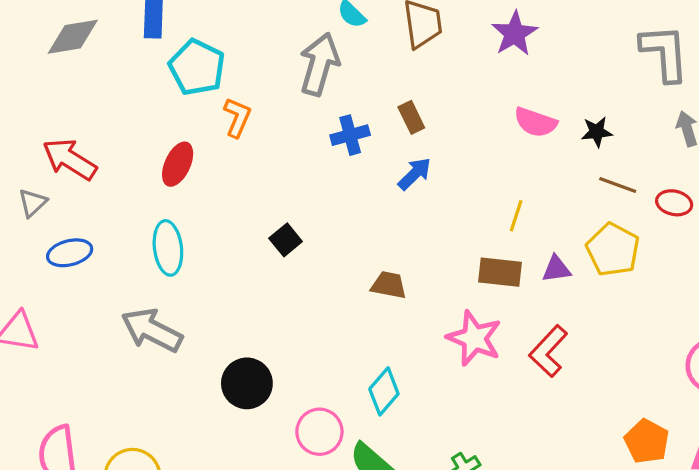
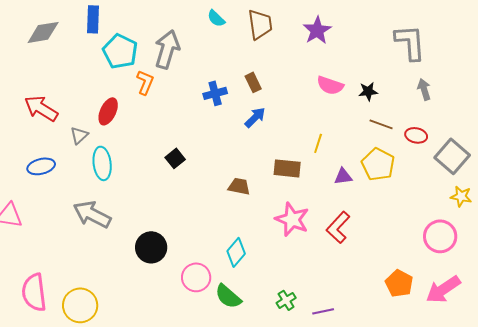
gray arrow: (319, 64) -> (167, 49), moved
gray triangle: (33, 203) -> (79, 135), moved
brown rectangle: (500, 272) -> (287, 168), moved

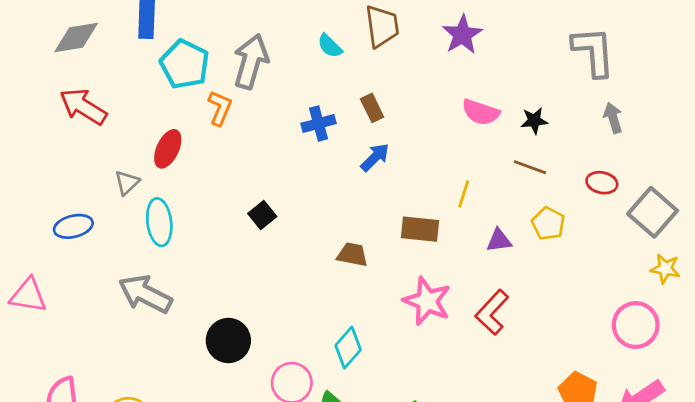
cyan semicircle: (216, 18) -> (330, 46), moved
red arrow: (41, 108) -> (83, 107), moved
brown line: (381, 124) -> (530, 167), moved
yellow pentagon: (378, 164) -> (548, 224), size x0.7

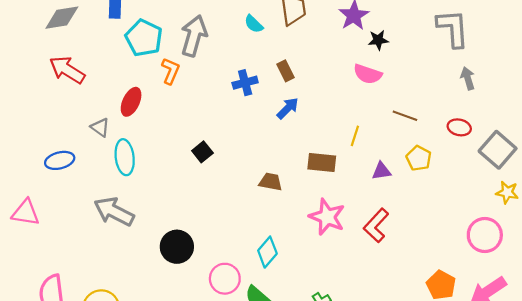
black star: (534, 121) -> (378, 40), moved
gray triangle: (127, 183) -> (100, 127), turned -42

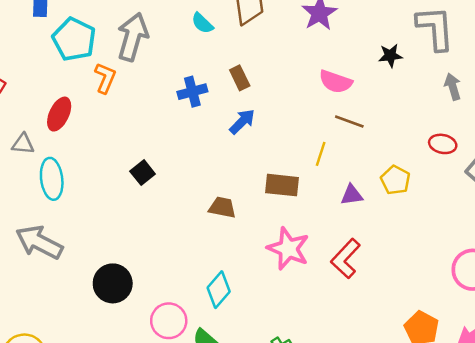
black star: (378, 40) -> (390, 56), moved
brown line: (405, 116) -> (349, 122), moved
gray triangle: (100, 127) -> (23, 144), turned -30

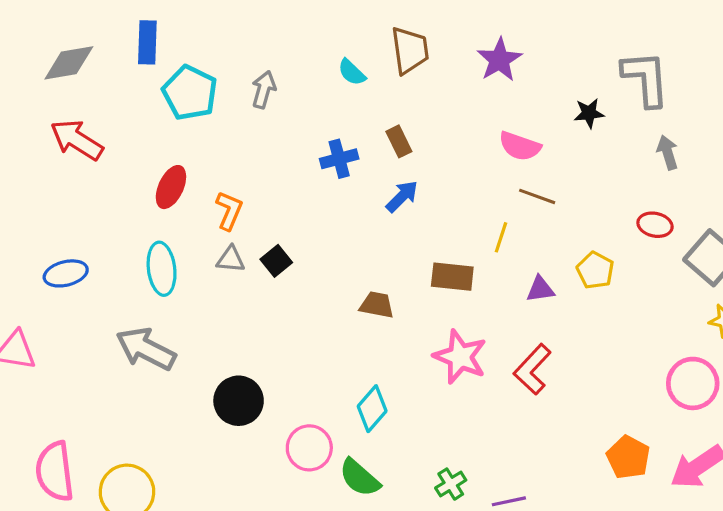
gray arrow: (133, 37) -> (264, 90), size x0.6
orange L-shape: (105, 78) -> (229, 211), moved
gray triangle: (23, 144) -> (231, 259), moved

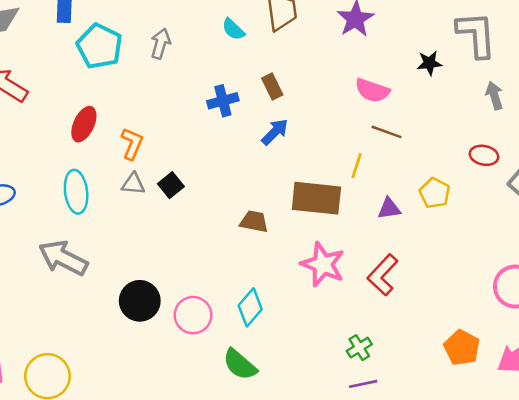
brown rectangle: (452, 277) -> (316, 198), size x1.4
pink circle: (309, 448) -> (193, 315), moved
green cross: (451, 484) -> (359, 348), moved

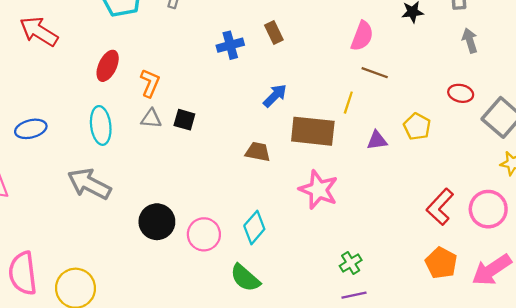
pink semicircle: (372, 90) -> (362, 36), turned -88
blue arrow: (275, 132) -> (275, 96), moved
black square: (171, 185) -> (184, 120), turned -35
red L-shape: (383, 275) -> (440, 207), moved

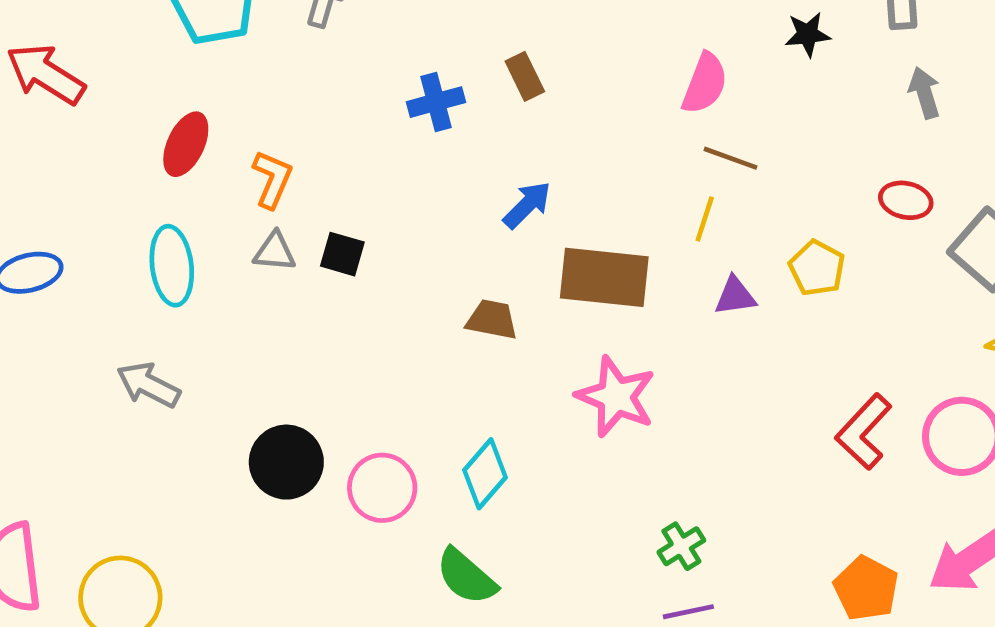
yellow line: (348, 103) -> (705, 219), moved
gray arrow: (89, 184) -> (148, 385), size x0.7
orange pentagon: (441, 263) -> (866, 588), moved

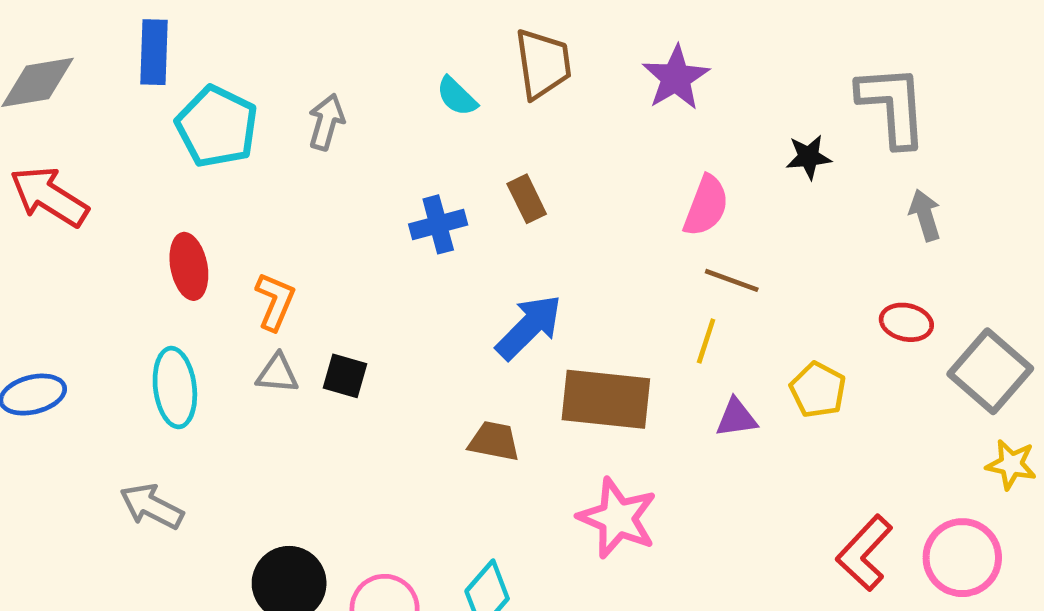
red ellipse: (186, 144) -> (189, 266), turned -36
blue arrow: (527, 205) -> (529, 327), size x1.4

